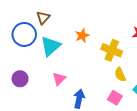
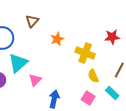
brown triangle: (43, 18) -> (32, 21), moved
cyan triangle: (51, 46) -> (18, 63), moved

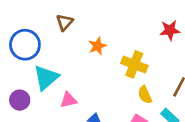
red star: (112, 37) -> (170, 30), moved
pink triangle: (35, 80) -> (68, 100), turned 32

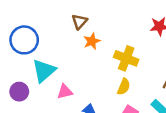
brown triangle: (64, 22) -> (79, 22), moved
yellow semicircle: (145, 95) -> (124, 87), moved, turned -133

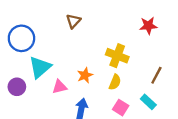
orange star: (92, 41) -> (85, 75), moved

